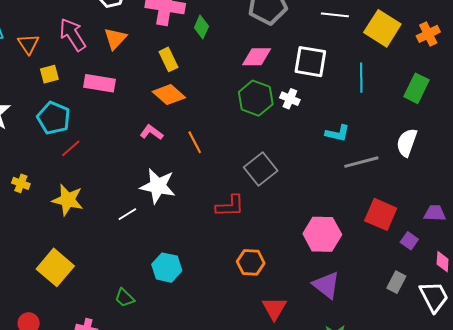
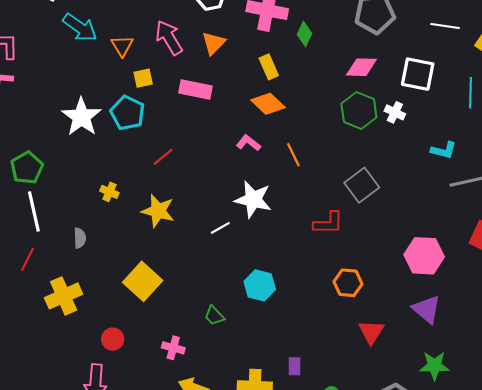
cyan pentagon: (54, 118) -> (128, 113), moved

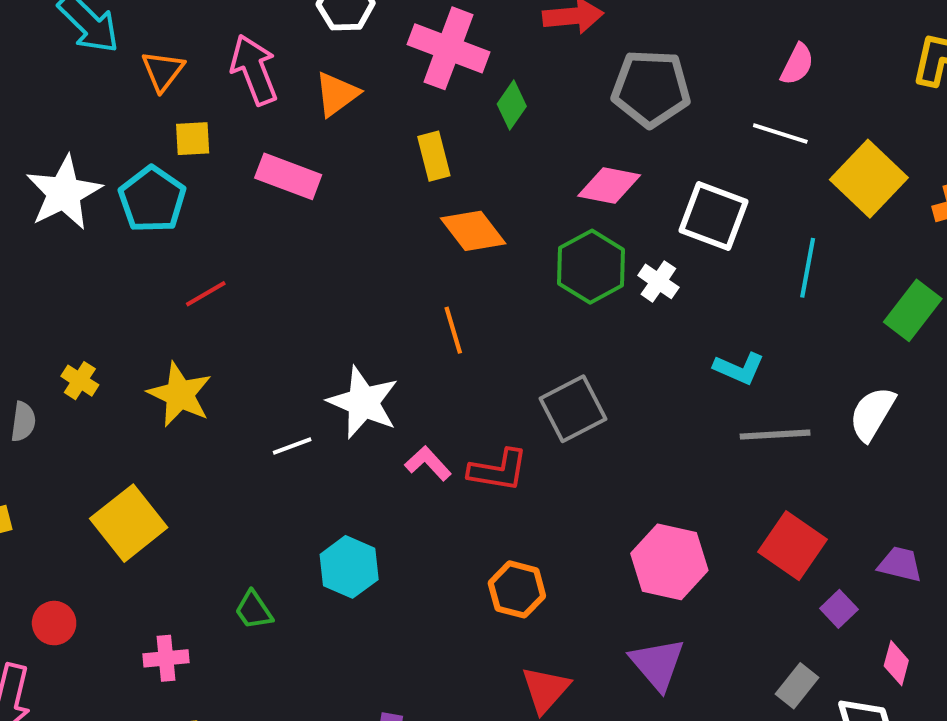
orange diamond: (268, 104) -> (473, 231), moved
pink L-shape: (248, 143) -> (428, 463), moved
yellow cross: (109, 192) -> (80, 381), moved
pink cross: (173, 348) -> (166, 658), turned -30

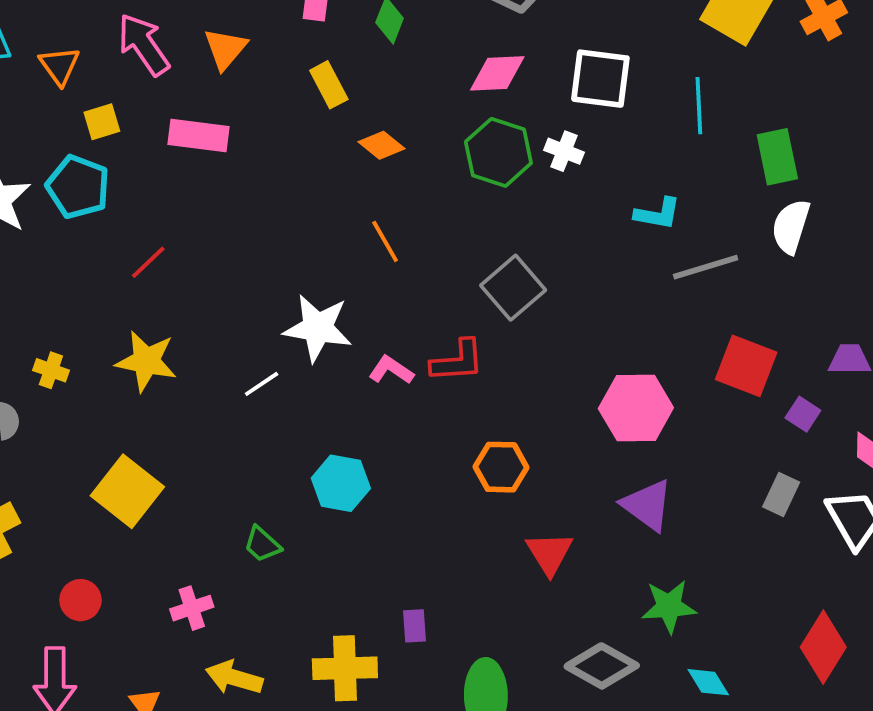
orange diamond: (473, 231) -> (382, 145), size x0.7
green rectangle: (913, 310) -> (777, 157), moved, turned -36

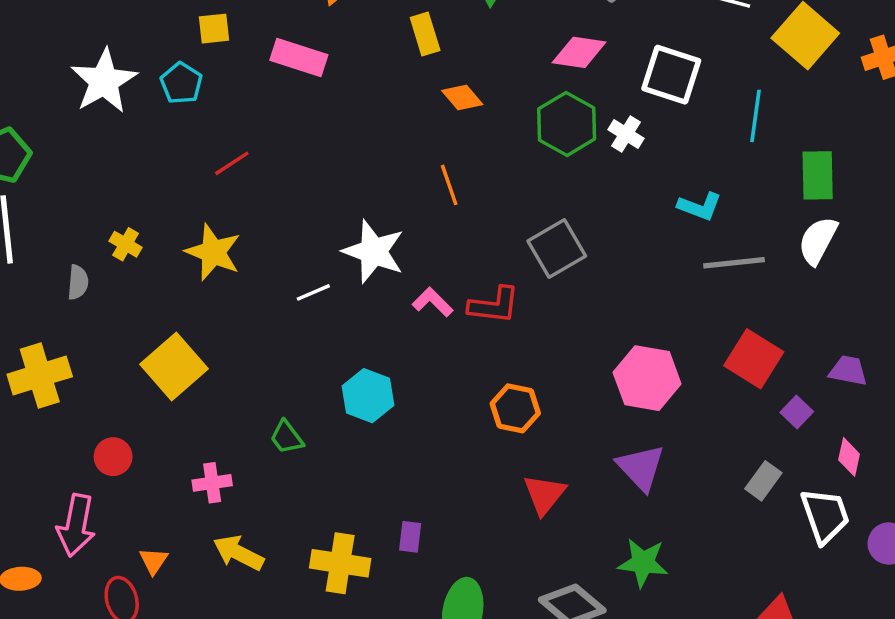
cyan pentagon: (78, 187) -> (181, 83), size x0.7

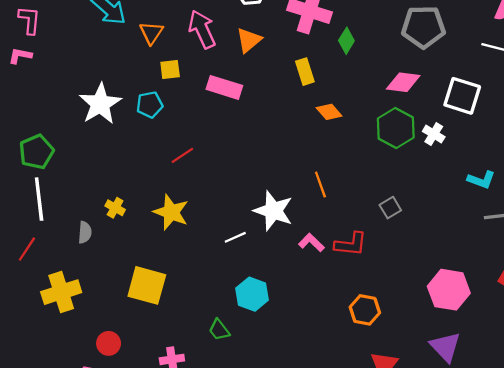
cyan pentagon: (181, 83) -> (150, 105), turned 30
orange line: (449, 185) -> (320, 185), moved
gray square: (557, 248) -> (390, 208), size x0.6
yellow square: (174, 366) -> (147, 285), turned -33
cyan hexagon: (368, 396) -> (252, 294), moved

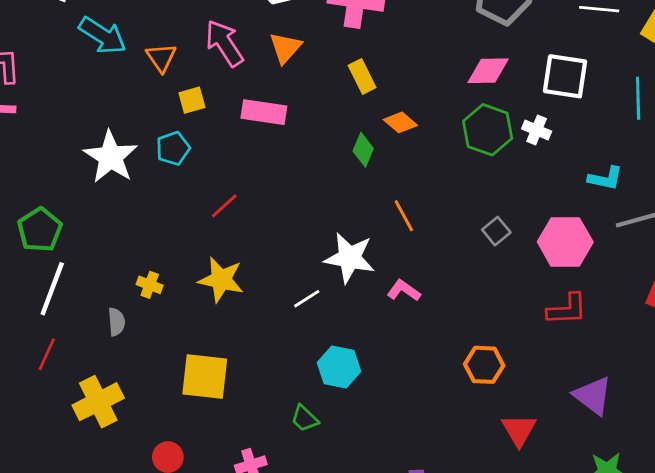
green diamond: (346, 41) -> (363, 150), moved
white line: (39, 199) -> (52, 289), turned 36
red L-shape: (351, 244) -> (567, 309), moved
pink hexagon: (449, 290) -> (565, 242), moved

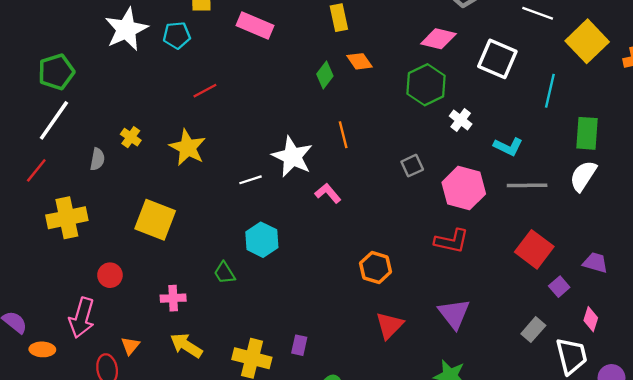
white cross: (537, 130) -> (461, 120), moved

